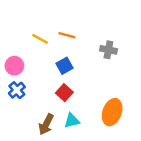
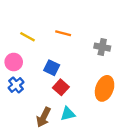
yellow line: (40, 39) -> (27, 37), moved
blue square: (64, 66) -> (52, 68), moved, turned -35
orange ellipse: (112, 112) -> (105, 88), moved

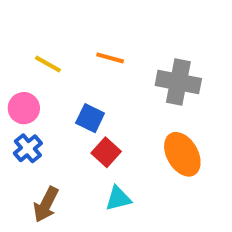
gray cross: (102, 47) -> (178, 82), size x1.5
orange ellipse: (105, 88) -> (182, 154), turned -50
brown arrow: (44, 117) -> (46, 204), moved

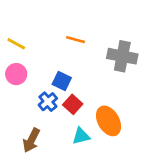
yellow line: (48, 64) -> (16, 44), moved
blue cross: (28, 148) -> (48, 102), moved
orange ellipse: (182, 154) -> (109, 121), moved

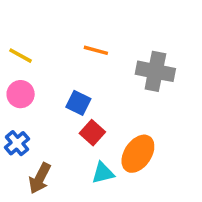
blue cross: (48, 102) -> (17, 143), moved
orange ellipse: (109, 121) -> (138, 154), turned 64

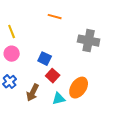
orange line: (96, 50) -> (55, 17), moved
yellow line: (21, 56) -> (12, 32), turned 40
brown arrow: (40, 178) -> (33, 93), moved

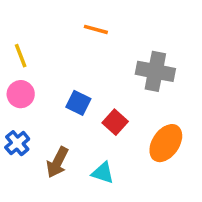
red square: (53, 76) -> (115, 122), moved
orange ellipse: (79, 88) -> (166, 143), moved
cyan triangle: (59, 99) -> (103, 173), turned 32

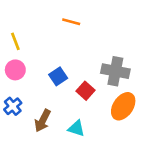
gray cross: (155, 71) -> (115, 71), moved
blue square: (78, 103) -> (58, 76), turned 30

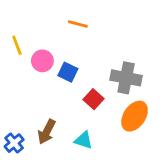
pink circle: (15, 70) -> (42, 61), moved
blue square: (58, 76) -> (68, 72), moved, turned -30
blue cross: (13, 106) -> (14, 143), moved

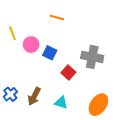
orange ellipse: (135, 116) -> (98, 105), moved
blue cross: (14, 143) -> (10, 94), moved

